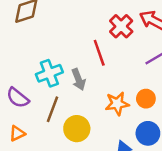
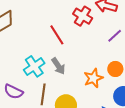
red line: (99, 53) -> (57, 35), moved

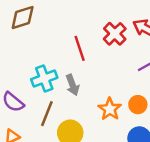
orange star: (93, 78) -> (110, 109), turned -30

